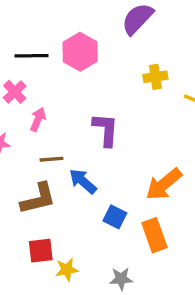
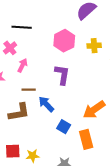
pink hexagon: (80, 52) -> (64, 41), moved
red square: (41, 251) -> (13, 151), moved

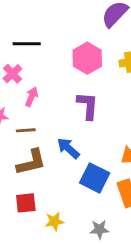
brown line: (29, 90) -> (26, 130), moved
blue square: (64, 127) -> (95, 178), size x1.5
red square: (13, 151) -> (26, 203), moved

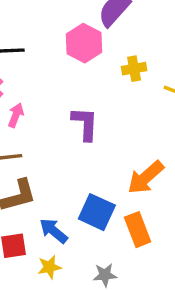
pink hexagon: (87, 58) -> (84, 43), moved
blue arrow: (68, 148) -> (54, 231), moved

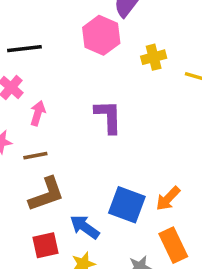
orange arrow: (146, 178) -> (168, 199), moved, size x0.7
orange rectangle: (138, 230) -> (173, 245), moved

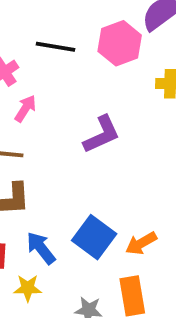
black line: (24, 49) -> (55, 47), moved
purple L-shape: (108, 117) -> (102, 134), turned 51

